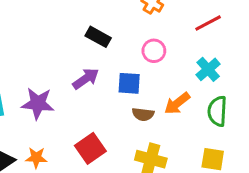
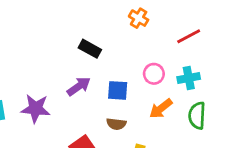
pink circle: (154, 51) -> (154, 74), moved
cyan cross: (208, 69) -> (189, 78), turned 30
brown semicircle: (143, 114) -> (116, 124), moved

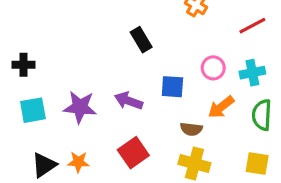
black rectangle: (90, 49) -> (141, 40), turned 30
purple arrow: (79, 86) -> (129, 101), moved, turned -125
brown semicircle: (116, 124) -> (191, 129), moved

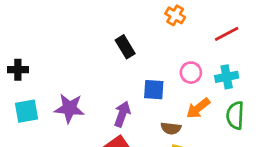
purple arrow: (129, 101) -> (122, 114), moved, turned 90

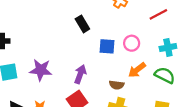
cyan cross: (227, 77) -> (168, 47), moved
blue square: (154, 90) -> (107, 46), moved
green semicircle: (235, 115) -> (165, 75), turned 114

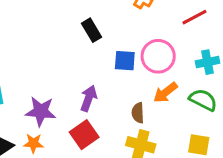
pink circle: (132, 43) -> (158, 56), size x1.5
purple star: (41, 70) -> (41, 111), moved
brown semicircle: (117, 85) -> (138, 113), turned 80

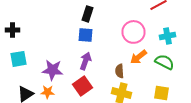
black rectangle: (91, 30) -> (88, 14), turned 49
blue square: (125, 61) -> (86, 35), moved

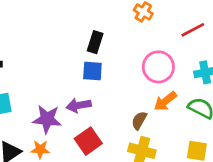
purple arrow: (86, 61) -> (79, 105), moved, turned -120
brown semicircle: (120, 71) -> (139, 121), turned 32

